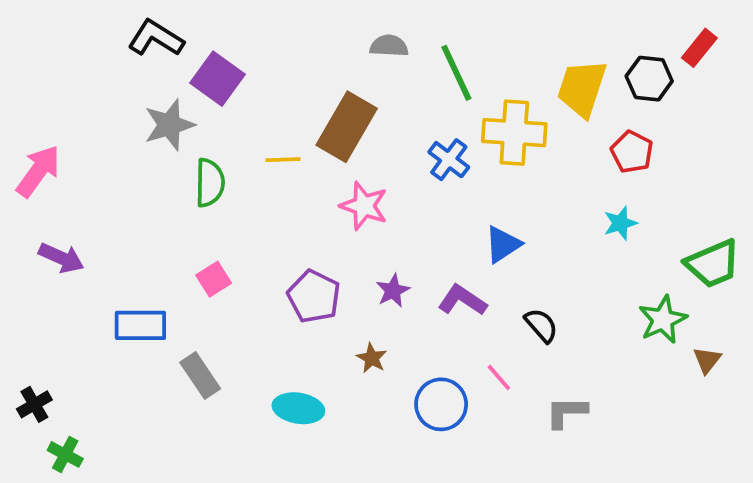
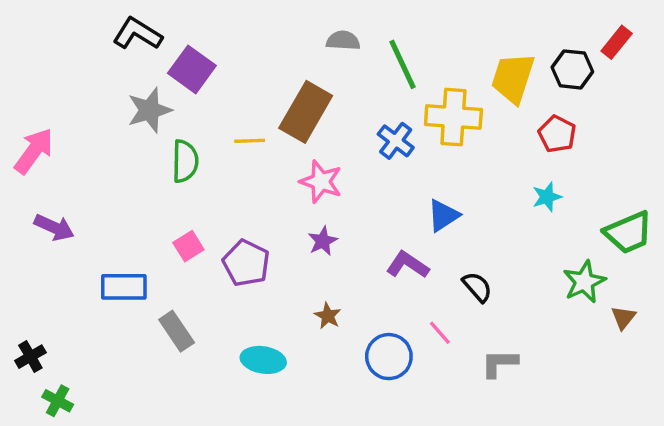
purple star: (393, 291) -> (323, 241), moved
purple pentagon: (314, 296) -> (246, 263), moved

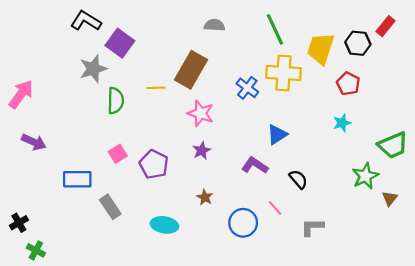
green line: (403, 64) -> (275, 29), moved

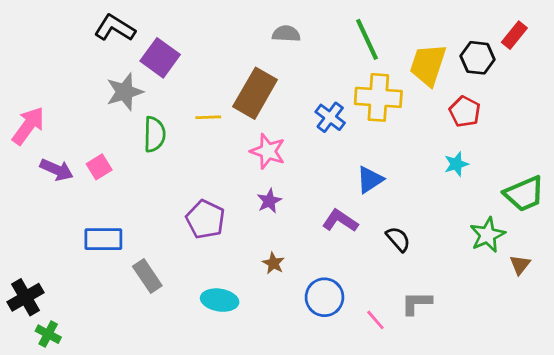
purple arrow: (34, 142) -> (57, 170), moved
pink square: (118, 154) -> (99, 167), moved
pink line: (275, 208) -> (375, 320), moved
black cross: (19, 223) -> (25, 297), size x1.4

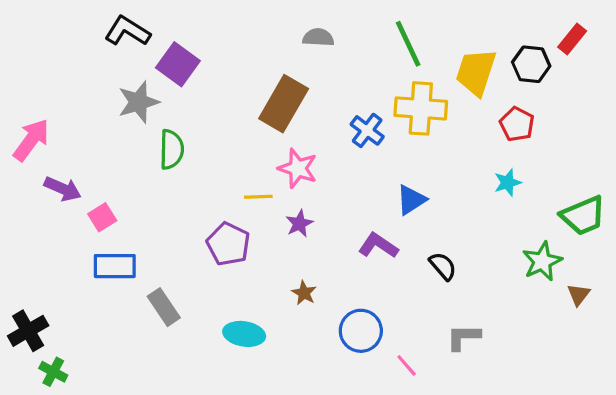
yellow line: (208, 117) -> (258, 197), moved
pink square: (99, 167) -> (102, 217), moved
pink line: (375, 320) -> (407, 365), moved

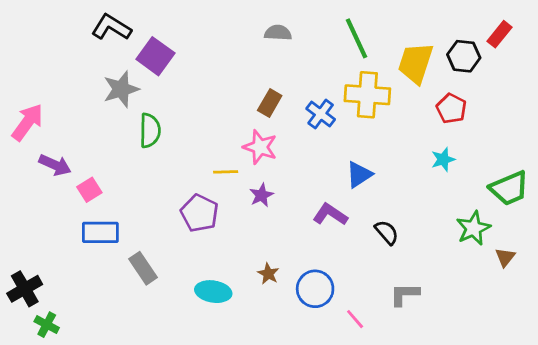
brown rectangle: (284, 104) -> (270, 103), moved, size x0.6
brown star: (304, 293) -> (268, 274), moved

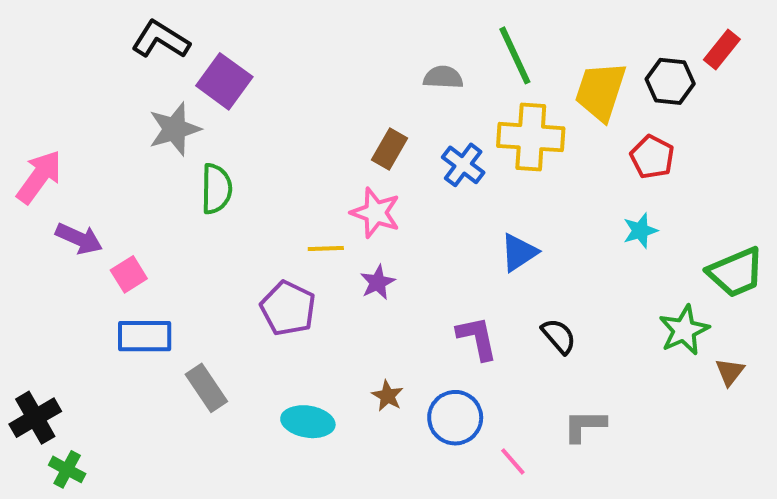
gray semicircle: (278, 33) -> (443, 77), moved
purple L-shape: (330, 214) -> (477, 338), moved, turned 44

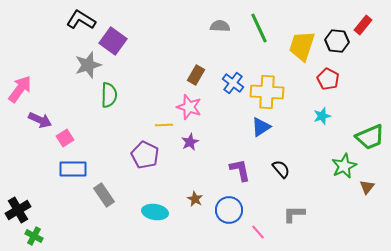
gray semicircle: (443, 77) -> (220, 26), moved
yellow cross: (531, 137) -> (267, 92), moved

